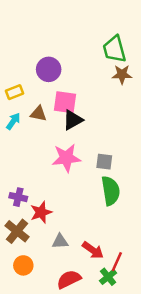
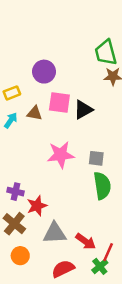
black triangle: (73, 120) -> (83, 110), moved
gray triangle: (60, 241) -> (55, 233), size x1.5

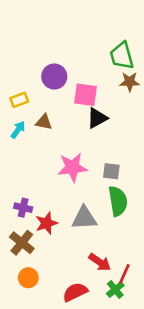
pink square: (59, 102) -> (85, 95), moved
gray triangle: (55, 233) -> (84, 218), moved

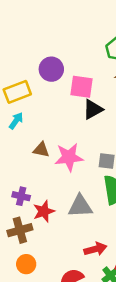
yellow rectangle: (19, 100) -> (17, 92), size x1.5
brown triangle: (44, 122) -> (41, 150), moved
brown cross: (22, 243) -> (20, 230), turned 35
red arrow: (100, 262) -> (95, 249), turned -50

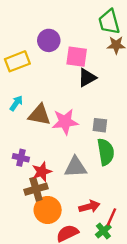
cyan arrow: (16, 121) -> (16, 103), moved
brown triangle: (41, 150) -> (39, 115), size x1.5
brown cross: (20, 230) -> (36, 189), moved
orange circle: (26, 264) -> (48, 210), moved, size x1.5

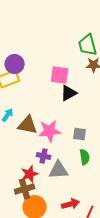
purple circle: (49, 40) -> (15, 64), moved
green semicircle: (106, 152) -> (85, 157), size x0.7
purple cross: (21, 158) -> (44, 156), moved

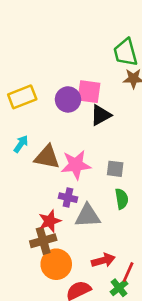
purple circle: (15, 64) -> (68, 99), moved

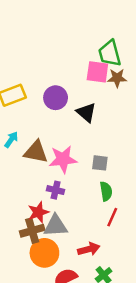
pink square: (89, 92) -> (97, 72), moved
black triangle: (101, 115) -> (86, 112), turned -50
gray triangle: (88, 216) -> (56, 226), moved
red line: (128, 272) -> (112, 217), moved

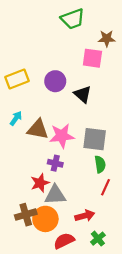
green trapezoid: (110, 53) -> (73, 19), moved, turned -95
brown star: (117, 78) -> (107, 39), moved
gray square: (100, 163) -> (95, 139), size x1.6
brown cross: (32, 231) -> (26, 215), moved

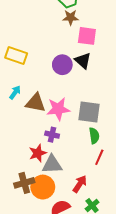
brown star: (107, 39) -> (71, 17), moved
yellow rectangle: (17, 79) -> (16, 55), turned 40
purple circle: (55, 81) -> (62, 65), moved
black triangle: (83, 94) -> (83, 61), moved
red arrow: (85, 216) -> (80, 184), turned -42

